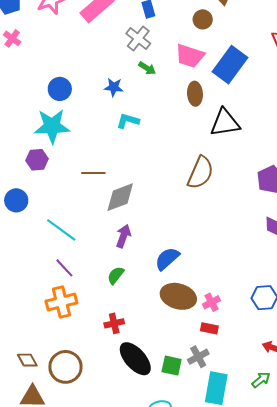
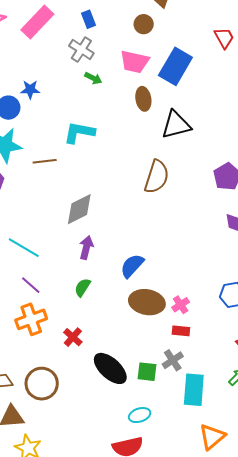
blue star: (114, 87) -> (30, 90), moved
cyan L-shape: (128, 121) -> (79, 133), size x1.4
brown line: (93, 173) -> (45, 161), moved
red cross: (114, 323) -> (73, 337), moved, turned -30

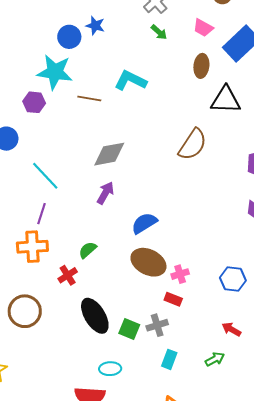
pink trapezoid: (134, 62) -> (203, 28), size x0.7
purple line: (31, 285) -> (42, 214), turned 50
green semicircle: (82, 287) -> (88, 250), moved
cyan rectangle: (194, 390) -> (169, 359), size x0.6

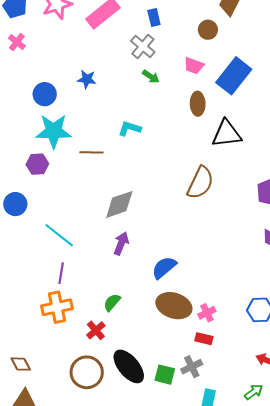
blue circle: (69, 37) -> (45, 94), moved
cyan L-shape: (130, 80) -> (130, 128), size x0.7
brown circle: (25, 311) -> (87, 372), moved

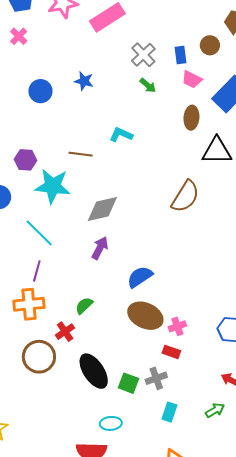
blue rectangle: (154, 18) -> (181, 55), moved
cyan star: (54, 131) -> (53, 186), moved
brown circle: (87, 372) -> (39, 357), moved

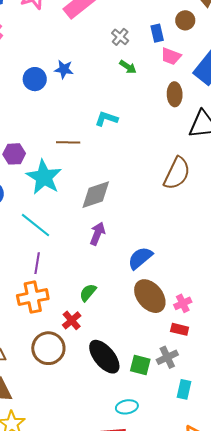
gray cross: (143, 55) -> (120, 37), size x0.7
blue circle: (40, 91) -> (35, 79), moved
cyan star: (53, 186) -> (44, 177), turned 30
brown ellipse: (145, 316) -> (150, 296), turned 32

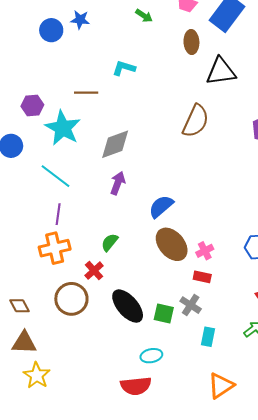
gray cross: (167, 357) -> (191, 305), turned -30

